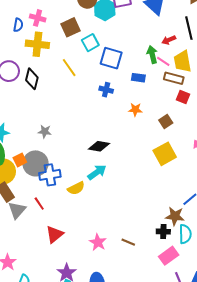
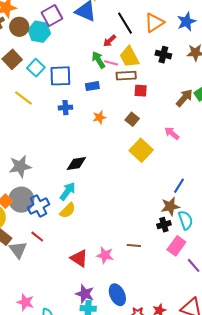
gray star: (45, 132) -> (20, 166), size x1.6
cyan arrow: (97, 172) -> (68, 191), moved
red triangle: (55, 234) -> (79, 258), moved, turned -30

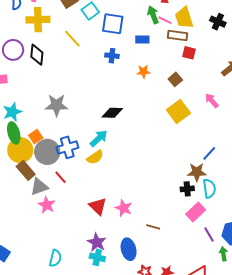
gray circle: (21, 200) -> (47, 152), moved
brown line: (134, 246) -> (153, 227), moved
gray triangle: (18, 250) -> (39, 187), turned 36
pink star: (25, 302) -> (47, 205), moved

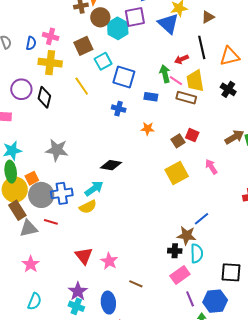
red square: (189, 53) -> (192, 135), moved
red line: (61, 177) -> (51, 222), turned -40
pink star: (47, 205) -> (31, 264), moved

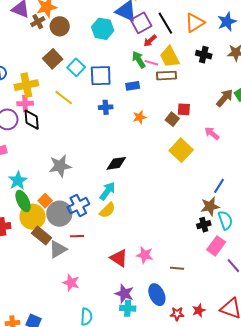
purple square: (135, 17) -> (141, 23), moved
cyan hexagon: (118, 28) -> (103, 29), moved
pink cross: (51, 36) -> (25, 104), moved

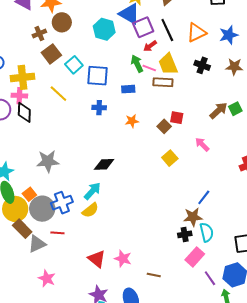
brown cross: (38, 22) -> (39, 34), moved
yellow square: (181, 150) -> (170, 158), size x0.7

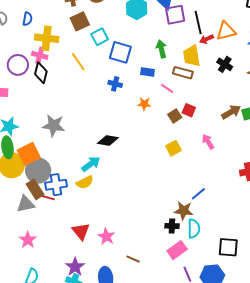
red arrow: (150, 46) -> (207, 39), moved
pink line: (149, 68) -> (167, 88), moved
orange square: (29, 194) -> (29, 154), size x1.6
blue cross: (62, 203) -> (56, 185), moved
brown rectangle: (22, 229) -> (35, 189), moved

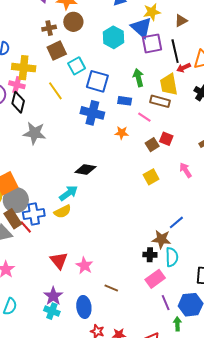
blue cross: (115, 84) -> (92, 113), size x1.6
gray star: (54, 125) -> (34, 133), moved
red line: (48, 198) -> (26, 227), turned 32

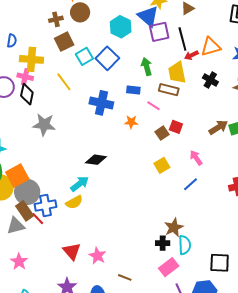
blue square: (97, 81) -> (107, 58), moved, turned 30
blue line: (176, 222) -> (191, 184), moved
brown star: (161, 239) -> (174, 227), turned -30

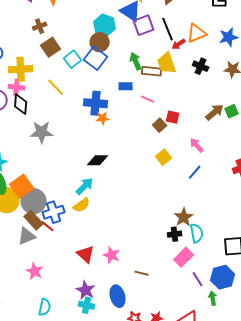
brown circle: (80, 12) -> (100, 42), moved
brown rectangle: (169, 90) -> (152, 71), moved
orange star: (131, 122) -> (103, 118), moved

